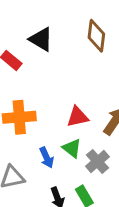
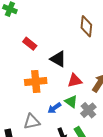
black triangle: (41, 39) -> (58, 59), moved
blue arrow: (47, 157) -> (54, 108), turned 80

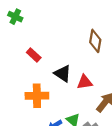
red triangle: (75, 81) -> (85, 82), moved

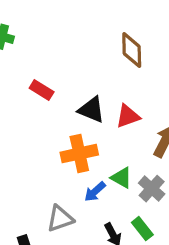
orange cross: (37, 96) -> (79, 154), moved

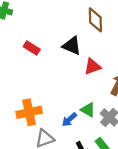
black triangle: (91, 110) -> (72, 46), moved
orange cross: (79, 154) -> (29, 112), moved

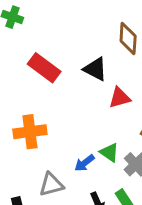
red rectangle: (32, 48) -> (44, 68), size x1.5
orange cross: (29, 112) -> (30, 132), moved

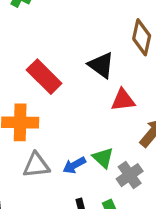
red rectangle: (44, 68) -> (44, 77), moved
gray triangle: (51, 185) -> (36, 165), moved

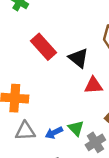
red rectangle: (44, 77) -> (44, 47), moved

